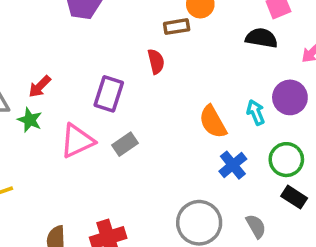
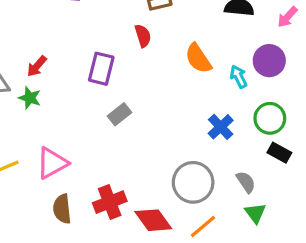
orange semicircle: (213, 122) -> (198, 58), moved
pink triangle: (77, 141) -> (52, 163), moved

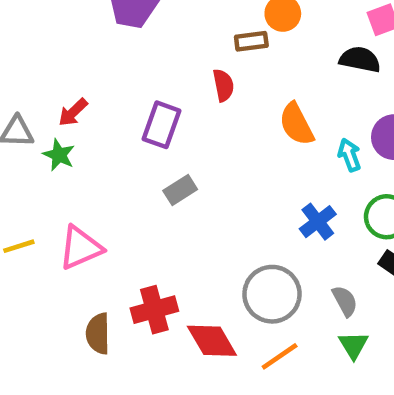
brown semicircle: (62, 209) -> (98, 334), moved

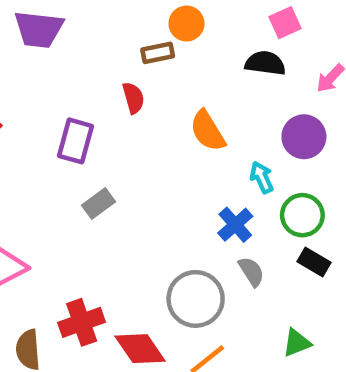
cyan arrow: (349, 155) -> (262, 177), moved
gray semicircle: (345, 301) -> (251, 272), moved
green triangle: (353, 345) -> (297, 343), moved, turned 44

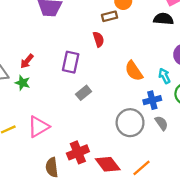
orange semicircle: (208, 131) -> (134, 71), moved
blue cross: (235, 225) -> (152, 100), turned 30
gray circle: (196, 299) -> (130, 123), moved

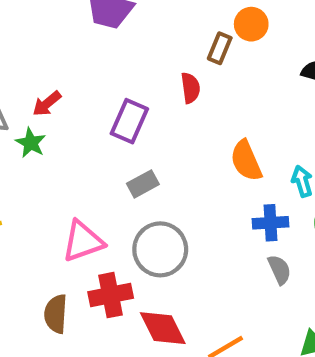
brown rectangle: (110, 16) -> (220, 48), turned -64
gray circle: (130, 123) -> (160, 249), moved
pink triangle: (38, 127) -> (83, 241), moved

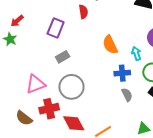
brown semicircle: (56, 314) -> (24, 118), turned -54

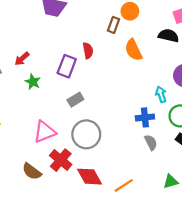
red semicircle: (83, 12) -> (88, 51), moved
green star: (10, 39) -> (33, 82), moved
orange semicircle: (110, 45) -> (133, 50), moved
red cross: (49, 109) -> (61, 160), turned -36

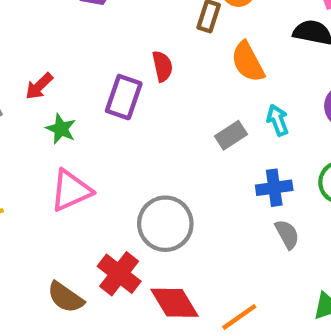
cyan arrow: (161, 94) -> (278, 120), moved
gray rectangle: (75, 100) -> (231, 135), moved
pink triangle: (45, 132) -> (71, 191), moved

